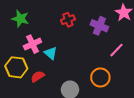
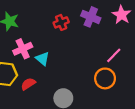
purple cross: (99, 26) -> (91, 17), moved
orange circle: (100, 77) -> (105, 78), moved

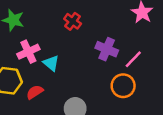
purple cross: (91, 17) -> (107, 49), moved
red cross: (61, 22) -> (73, 21), turned -32

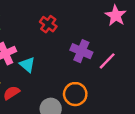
orange circle: (123, 86) -> (75, 94), moved

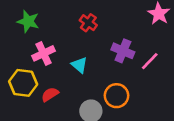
cyan triangle: (27, 65) -> (79, 65), moved

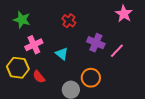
red semicircle: (50, 94) -> (39, 77), turned -96

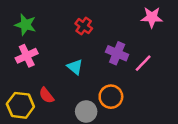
pink star: (124, 14) -> (152, 17), turned -30
pink cross: (34, 45) -> (27, 56), moved
yellow hexagon: (18, 68) -> (20, 105), moved

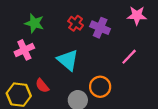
green star: (25, 25) -> (34, 23), moved
purple cross: (117, 53) -> (100, 28), moved
cyan triangle: (75, 67) -> (68, 60), size x1.5

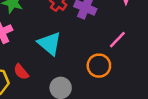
orange circle: (100, 87) -> (99, 66), moved

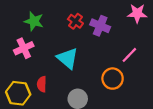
red semicircle: (21, 72) -> (42, 84), turned 40

